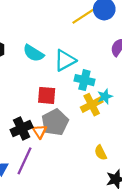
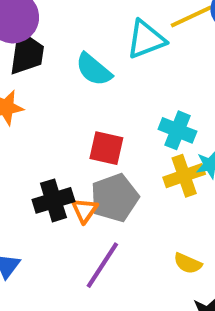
cyan triangle: (65, 60) -> (146, 39), moved
yellow semicircle: (101, 153) -> (188, 263), turned -48
purple line: (25, 161) -> (102, 265), moved

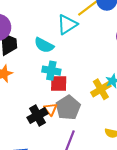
cyan cross: (177, 130) -> (51, 71), moved
orange triangle: (85, 210) -> (51, 109), moved

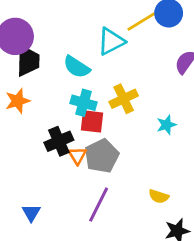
yellow cross: (101, 89) -> (124, 99), moved
black cross: (38, 116) -> (59, 141), moved

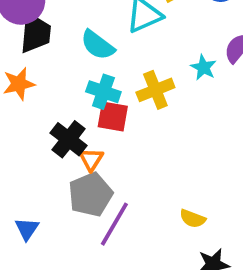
cyan star: (166, 125) -> (203, 67), moved, turned -30
black cross: (59, 141) -> (69, 139), turned -32
gray pentagon: (102, 156) -> (91, 195), moved

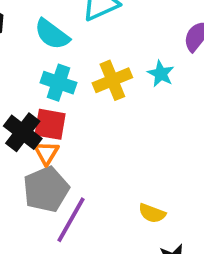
cyan star: (203, 67) -> (161, 74), moved
red square: (113, 116) -> (50, 124), moved

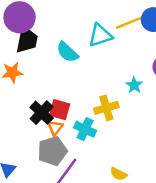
yellow cross: (112, 80) -> (106, 108), moved
cyan cross: (58, 83) -> (85, 129), moved

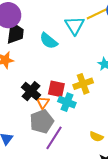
cyan triangle: (100, 35) -> (74, 25), turned -40
red square: (60, 110) -> (56, 89), moved

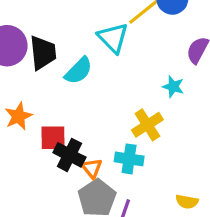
black trapezoid: (15, 33) -> (43, 53), moved
cyan semicircle: (49, 41) -> (79, 71), turned -72
red square: (56, 89) -> (53, 138), moved

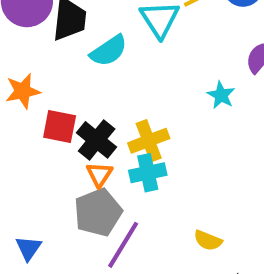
yellow cross: (147, 125) -> (149, 141), moved
black cross: (69, 155) -> (97, 140), moved
cyan cross: (129, 159) -> (148, 173), turned -32

